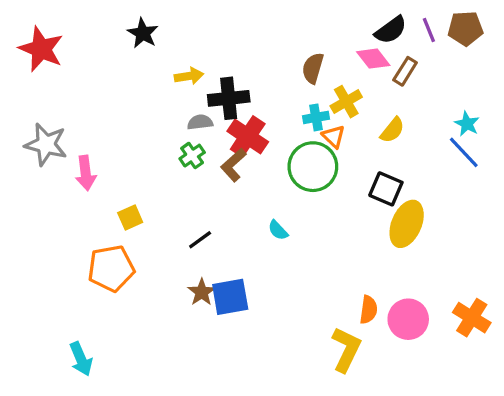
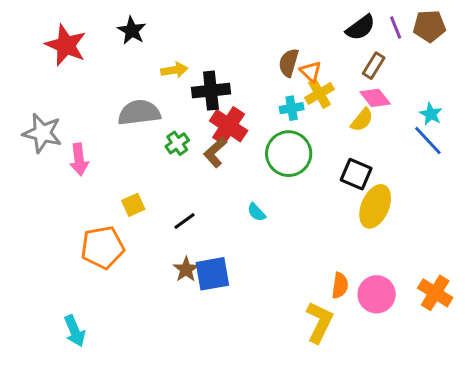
red star: (41, 49) -> (66, 45), moved
pink diamond: (373, 59) -> (375, 98), moved
gray semicircle: (200, 122) -> (139, 113), moved, size x1.8
orange triangle: (334, 136) -> (311, 72), moved
yellow square: (130, 218) -> (133, 205), moved

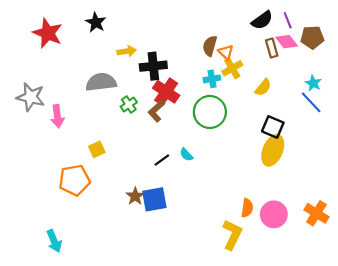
brown pentagon: (429, 26) -> (312, 37), moved
brown rectangle: (374, 66) -> (272, 48), turned -48
pink diamond: (375, 98) -> (287, 42), moved
black square: (356, 174) -> (273, 127), moved
black line: (185, 221) -> (162, 160), moved

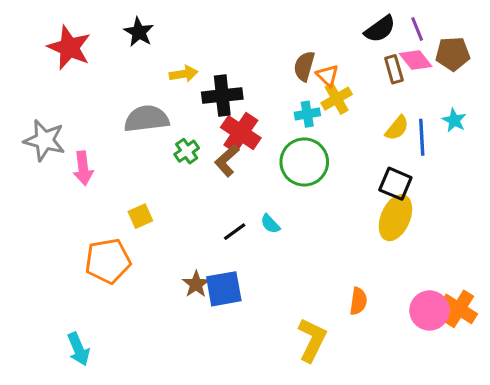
yellow semicircle: (263, 87) -> (397, 128), moved
blue line: (311, 102) -> (422, 137), moved, turned 40
pink circle: (274, 214) -> (429, 310), moved
yellow L-shape: (232, 235) -> (312, 340), moved

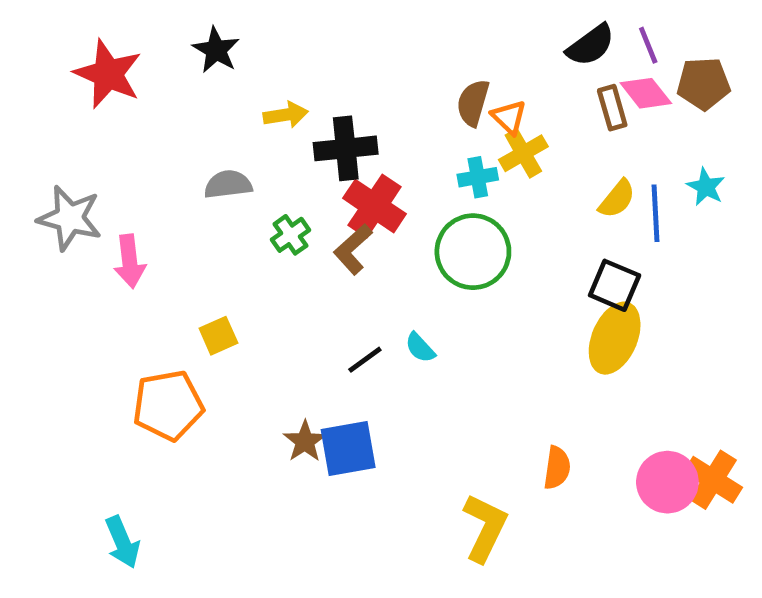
gray semicircle: (147, 119) -> (228, 184), size x0.7

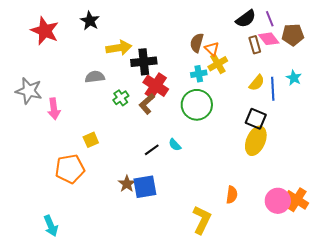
yellow arrow: (286, 115) -> (119, 48), size x1.4

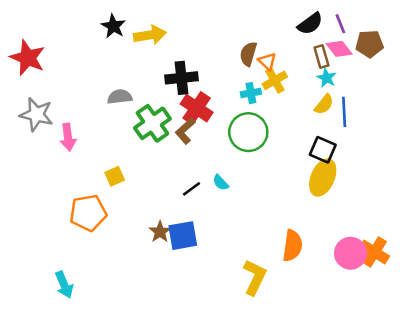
red star: (45, 31) -> (28, 58), moved
yellow arrow: (119, 48) -> (150, 35), moved
cyan star: (294, 78) -> (327, 78), moved
green cross: (121, 98) -> (152, 123), size x1.8
orange semicircle: (232, 195) -> (292, 246), size x1.4

